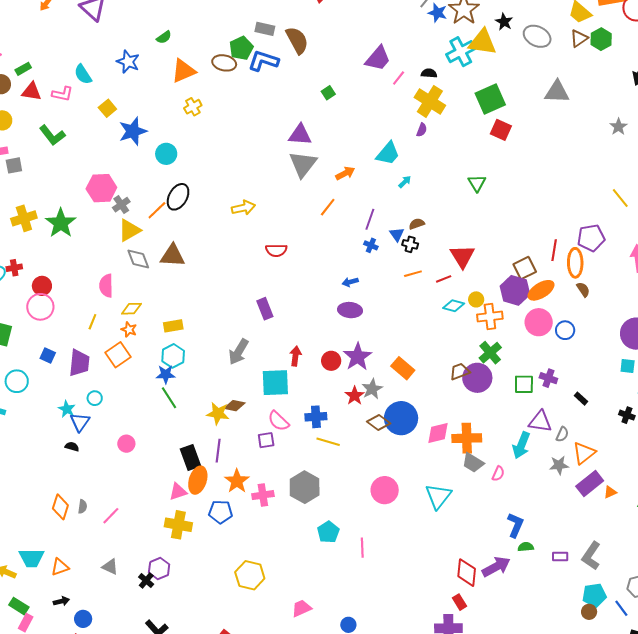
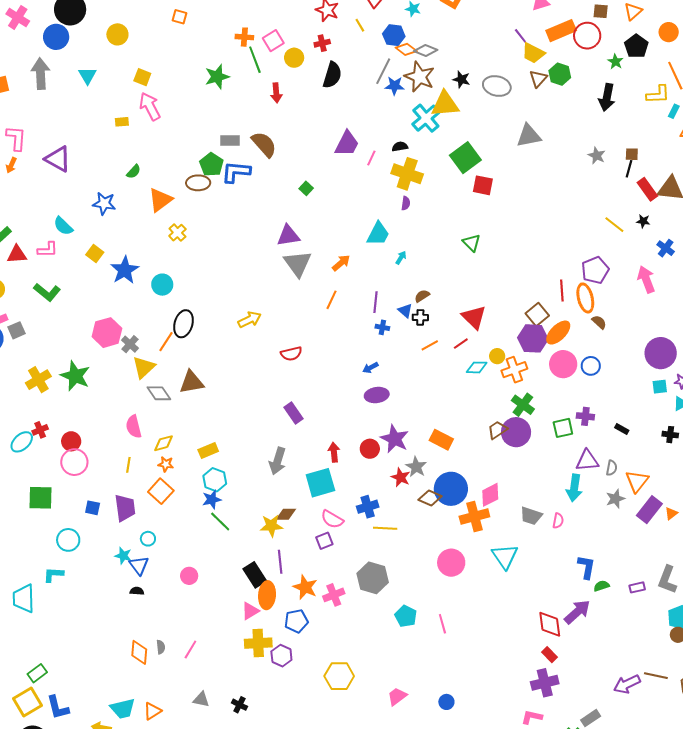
orange cross: (467, 438) -> (474, 517), moved
purple hexagon: (159, 568) -> (281, 656), moved

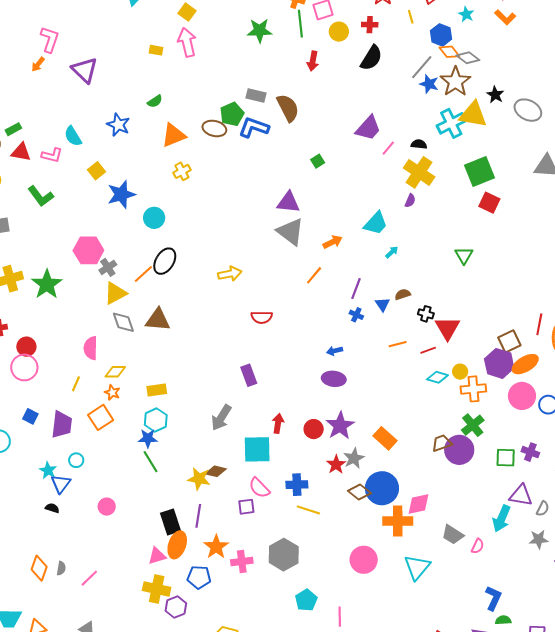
gray triangle: (298, 264) -> (290, 232), turned -32
black cross: (420, 317) -> (426, 314), moved

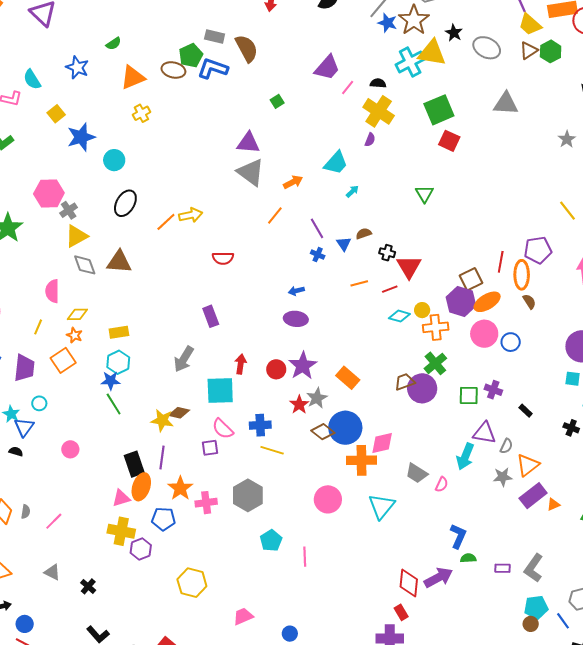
orange line: (143, 274) -> (166, 222), moved
purple line: (356, 289) -> (317, 228), turned -50

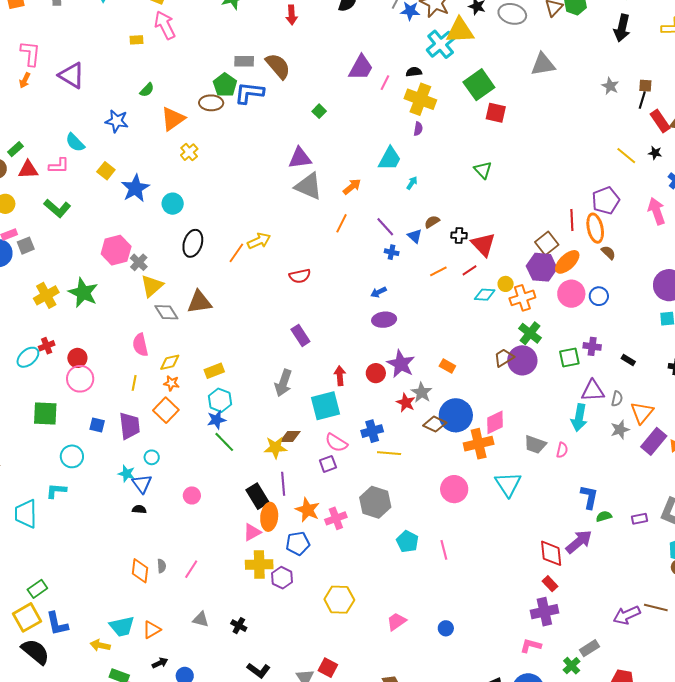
orange rectangle: (348, 378) -> (447, 366), size x0.7

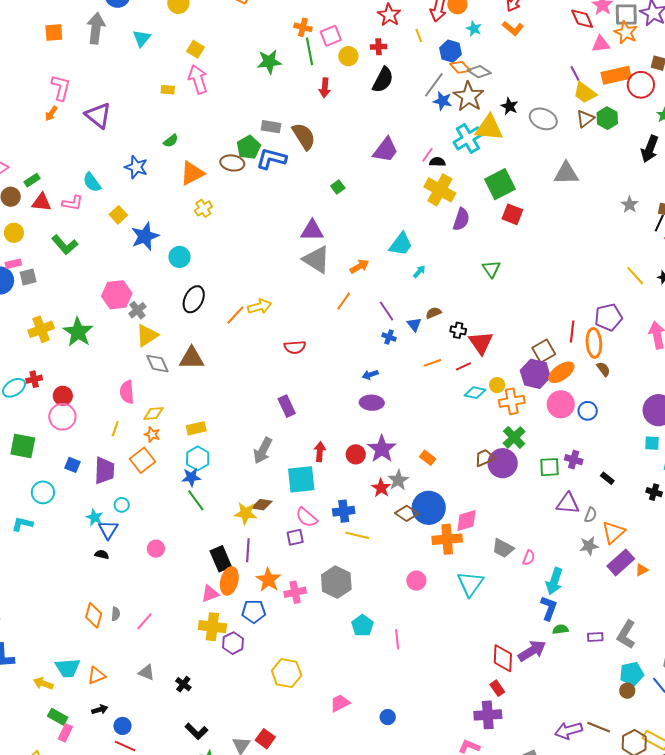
pink line: (385, 83) -> (428, 155), moved
purple semicircle: (418, 129) -> (461, 219), moved, size x1.6
cyan arrow: (579, 418) -> (554, 581), moved
pink circle: (454, 489) -> (416, 581), size x0.7

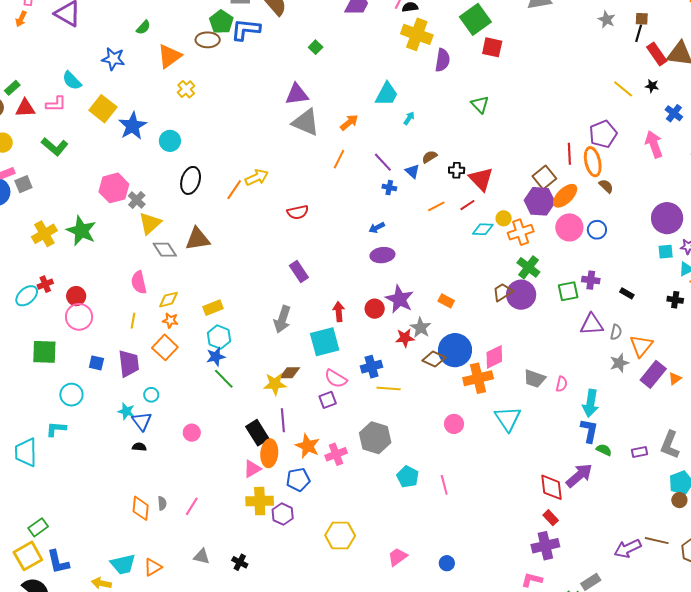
yellow square: (118, 215) -> (103, 109), size x1.5
red star: (381, 488) -> (405, 338), turned -30
green semicircle: (560, 629) -> (604, 450), turned 42

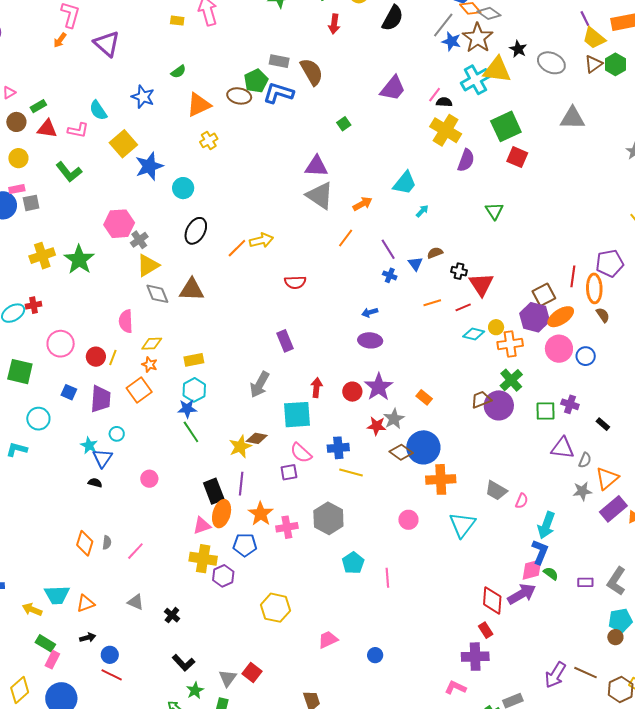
red circle: (76, 296) -> (96, 357), moved
pink diamond: (494, 357) -> (532, 570), moved
yellow star: (275, 384) -> (240, 447), turned -30
purple arrow: (628, 549) -> (555, 675), turned -44

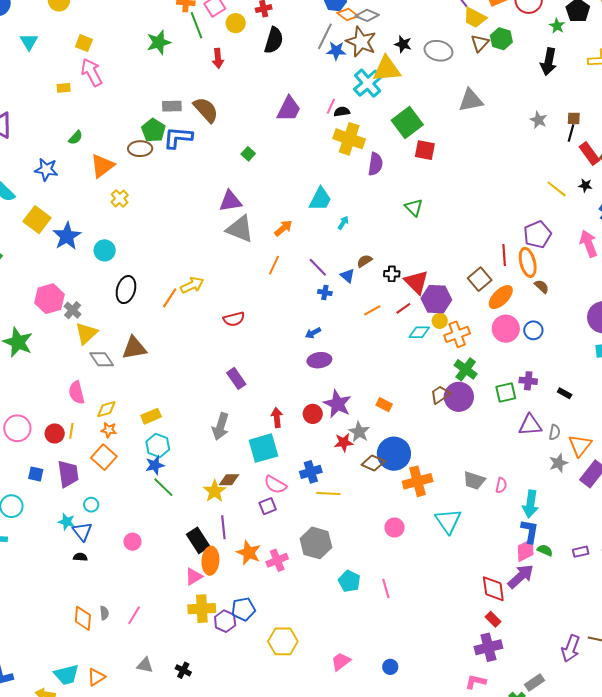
purple hexagon: (535, 317) -> (436, 299), moved
blue pentagon: (245, 545) -> (243, 609), moved

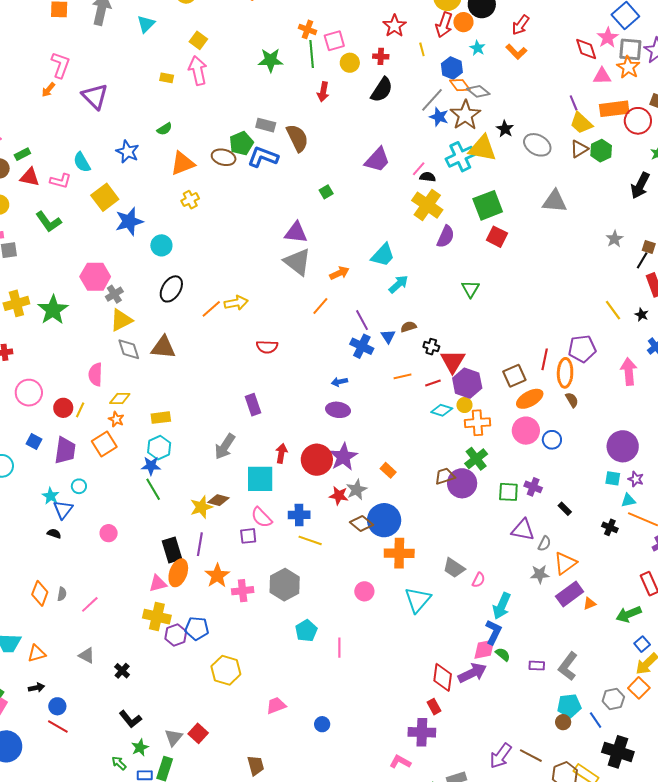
cyan arrow: (343, 223) -> (399, 284), size x1.5
blue cross: (325, 292) -> (362, 346), size x1.6
red circle: (313, 414) -> (317, 460), size x1.6

